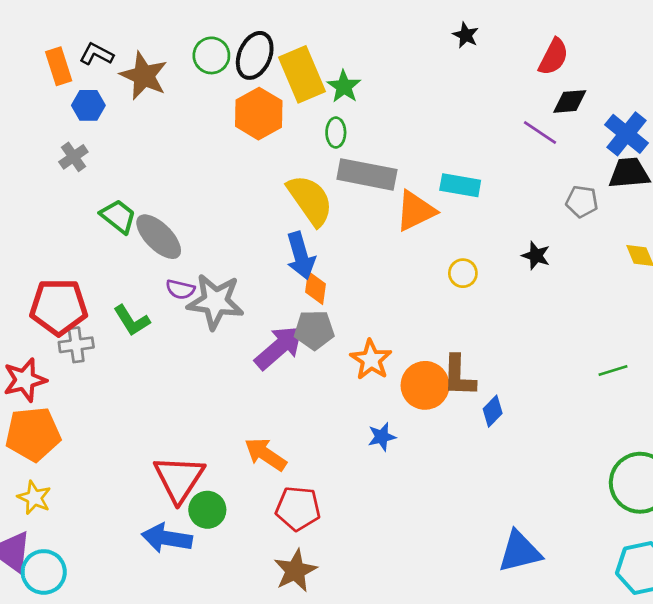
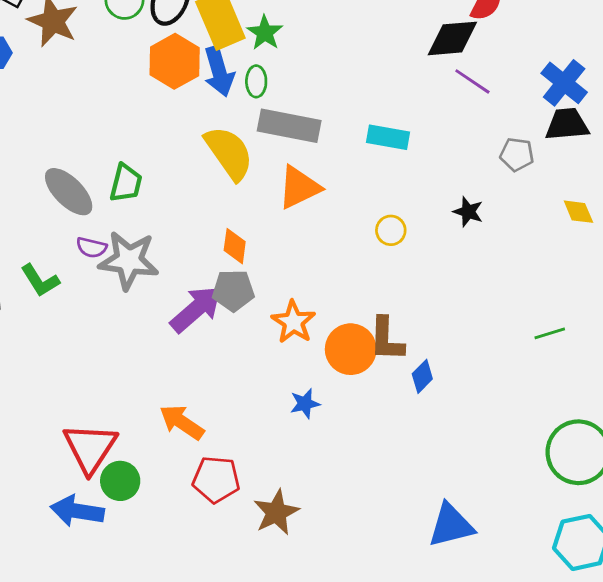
black diamond: (570, 101) -> (452, 38), moved, size x1.4
orange triangle: (416, 211) -> (299, 187), moved
green trapezoid: (118, 216) -> (126, 183), moved, turned 66
blue arrow: (301, 256) -> (219, 71), moved
brown star: (295, 571) -> (276, 512), moved

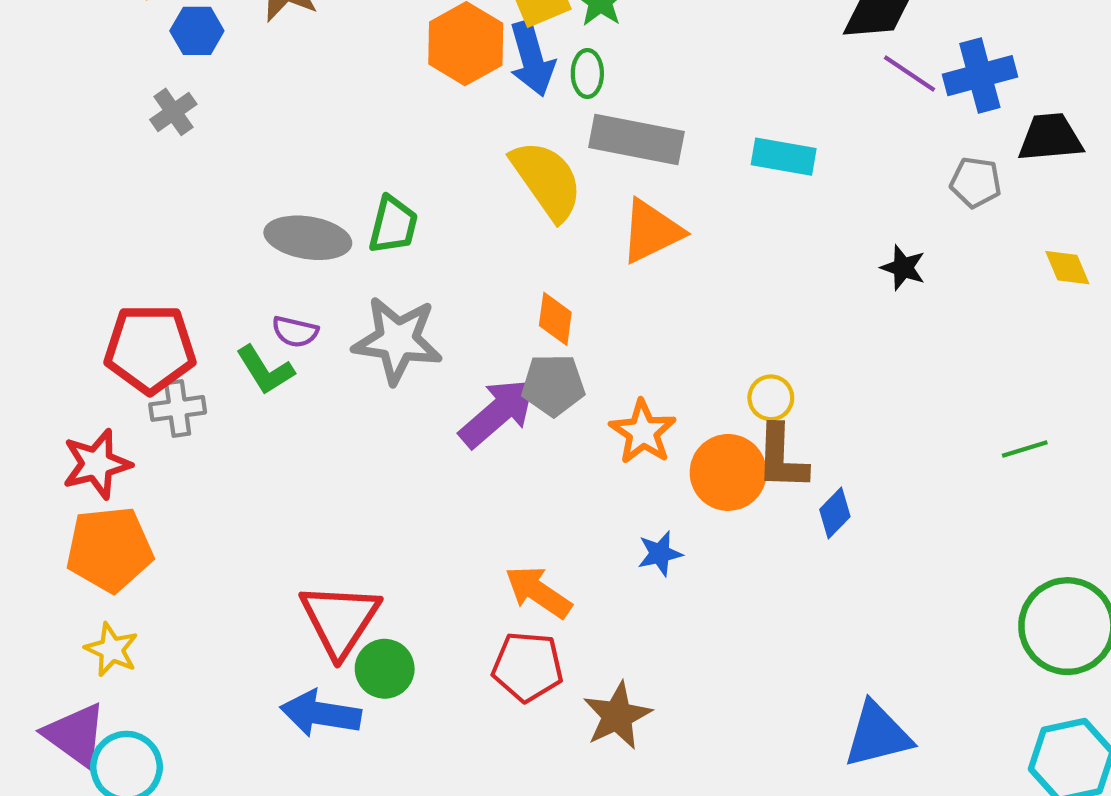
blue cross: (564, 83) -> (980, 76), moved, turned 36
gray ellipse: (69, 192) -> (308, 238), turned -36
yellow circle: (391, 230) -> (771, 398), moved
purple semicircle: (92, 247) -> (295, 332), moved
orange arrow: (182, 422) -> (538, 592), moved

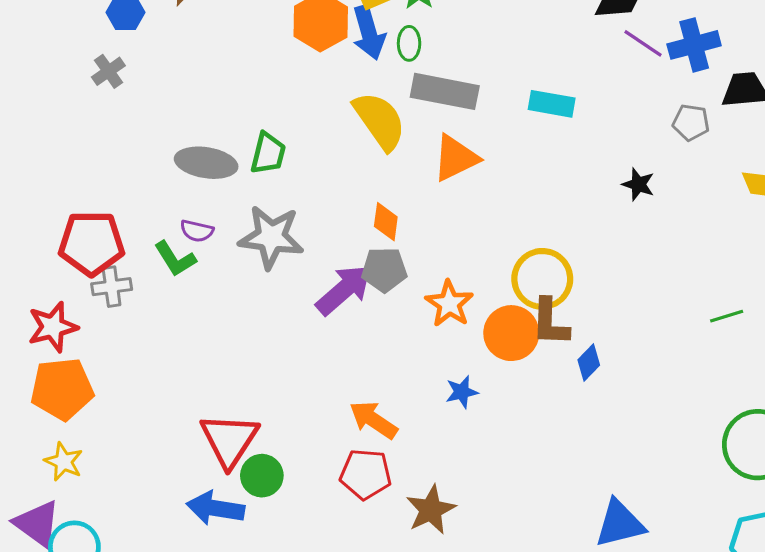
yellow circle: (771, 398) -> (542, 279), size x1.8

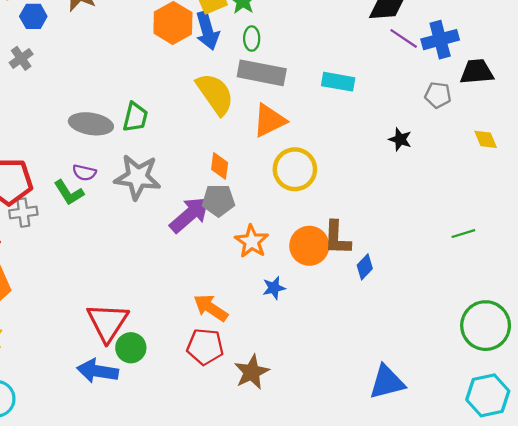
green ellipse: (409, 43) -> (252, 38), moved
yellow circle: (542, 279) -> (295, 169), moved
orange star: (449, 304) -> (252, 241), moved

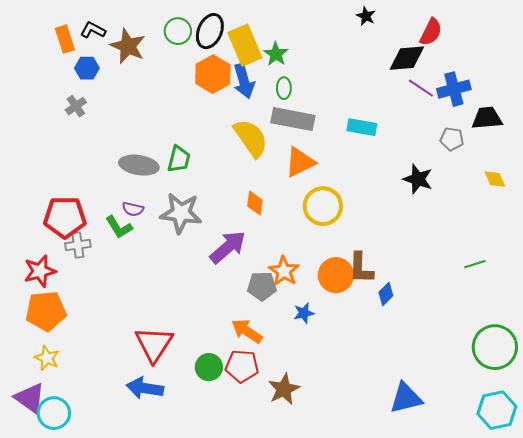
black star: (400, 139) -> (418, 179), size x1.4
gray pentagon: (218, 200) -> (262, 286), moved
green circle: (131, 348) -> (209, 367), moved

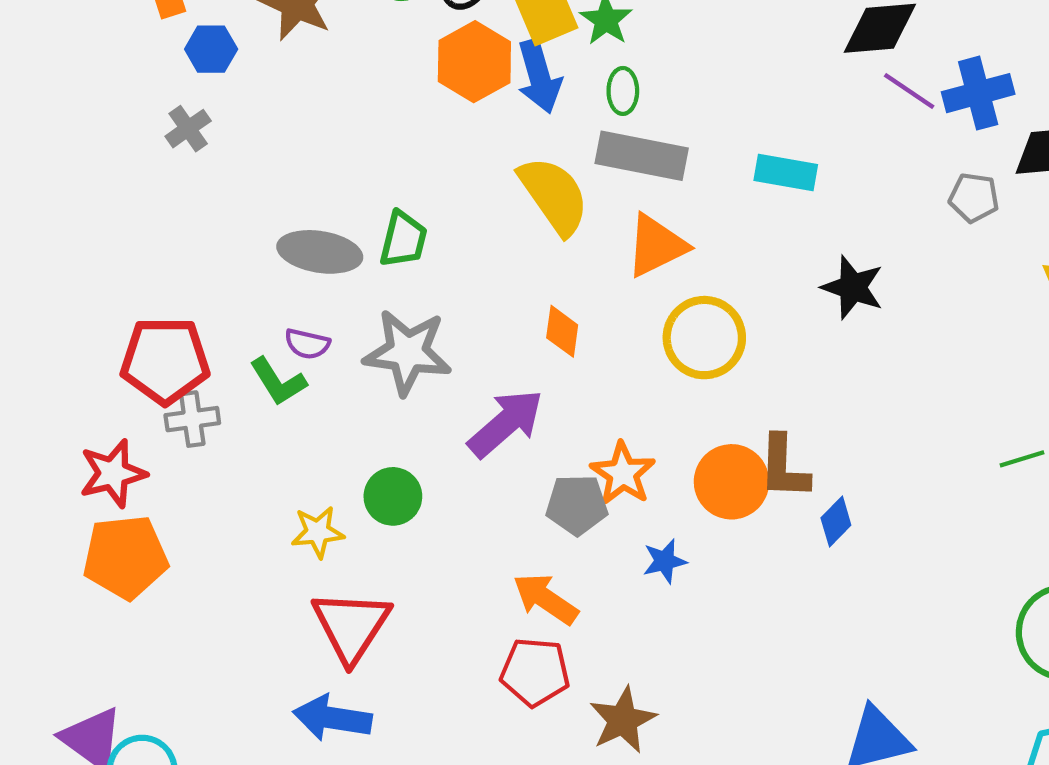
black star: (418, 179) -> (853, 287), moved
yellow star: (47, 358) -> (318, 532), moved, turned -30
green circle: (209, 367) -> (393, 496), moved

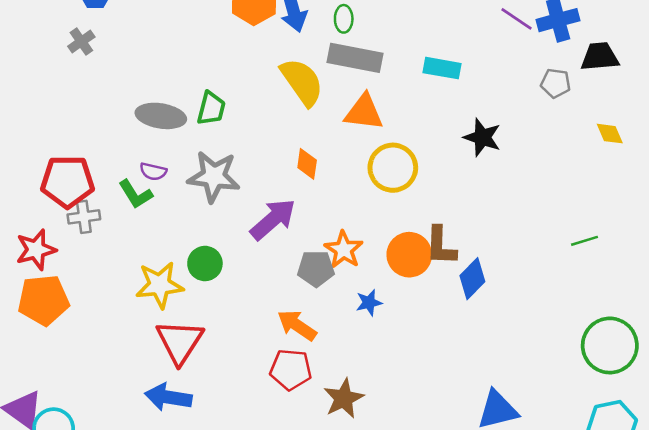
orange triangle: (656, 246) -> (364, 112), turned 33
blue diamond: (836, 522) -> (472, 279), size x1.4
yellow star: (318, 532) -> (160, 285), size x1.5

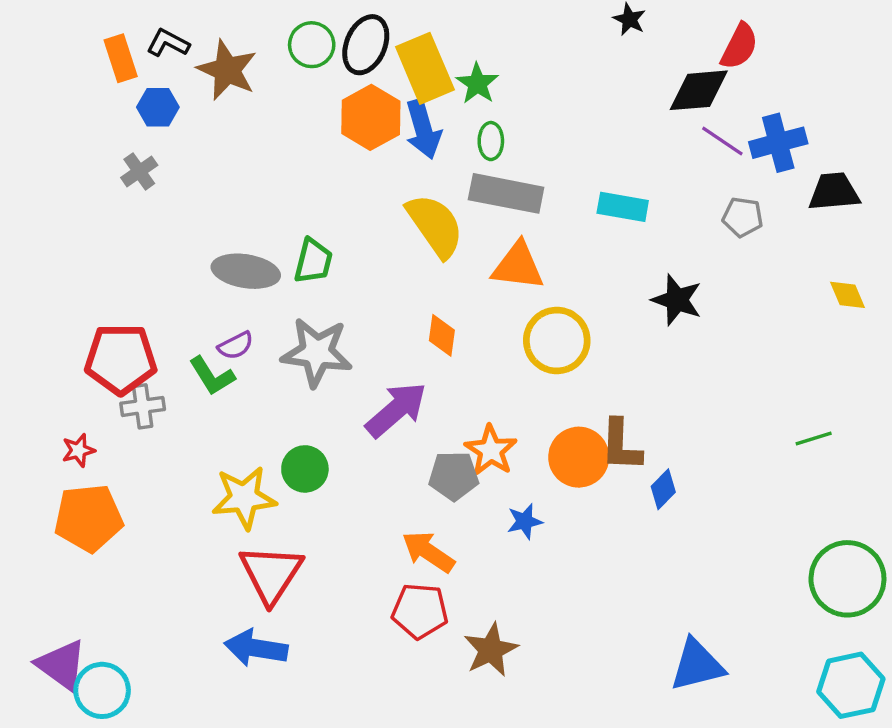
gray pentagon: (556, 83) -> (743, 217), moved
purple semicircle: (153, 171) -> (236, 346), turned -40
red star: (36, 250) -> (78, 450), size x0.6
blue diamond: (472, 279) -> (663, 489), size x0.7

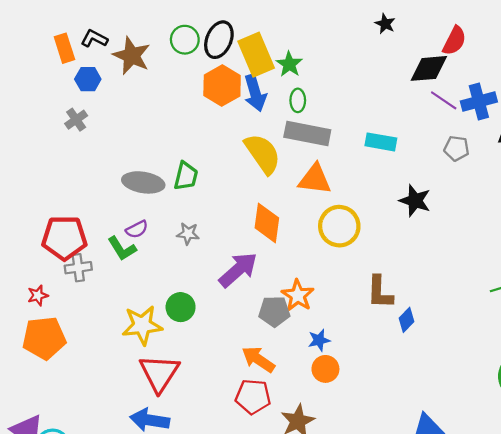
orange diamond: (442, 335) -> (267, 223), size x1.5
gray star: (317, 352) -> (188, 234), size x0.5
orange circle: (579, 457) -> (325, 369), moved, size x0.7

